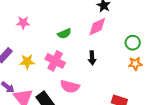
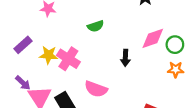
pink diamond: (97, 27) -> (153, 38), moved
pink cross: (55, 61) -> (68, 59), moved

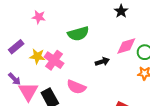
green semicircle: (96, 26) -> (78, 34), size x1.5
black arrow: (125, 58) -> (102, 62), turned -112

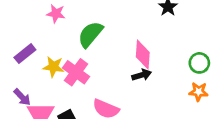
green semicircle: (78, 34) -> (90, 34), moved, turned 145
pink diamond: (126, 46) -> (143, 55), moved, turned -70

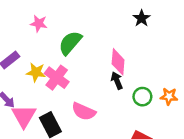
green circle: (199, 63) -> (142, 97), moved
black arrow: (142, 75) -> (117, 81), turned -96

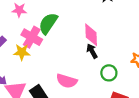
pink cross: (57, 78) -> (32, 37), moved
green circle: (142, 97) -> (109, 73), moved

